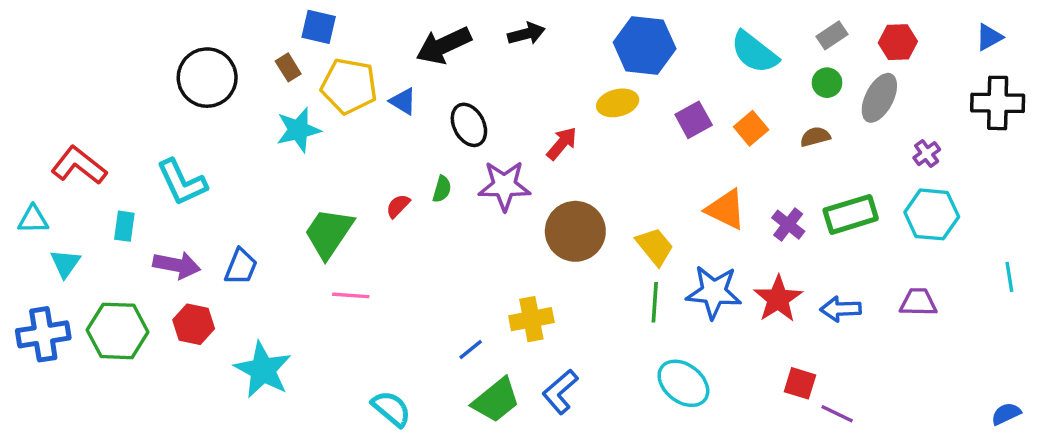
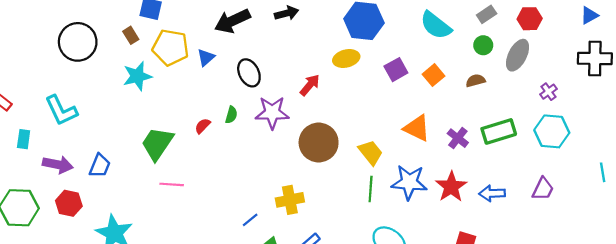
blue triangle: (403, 101) -> (206, 57), turned 48
purple trapezoid: (918, 302) -> (543, 189), turned 115

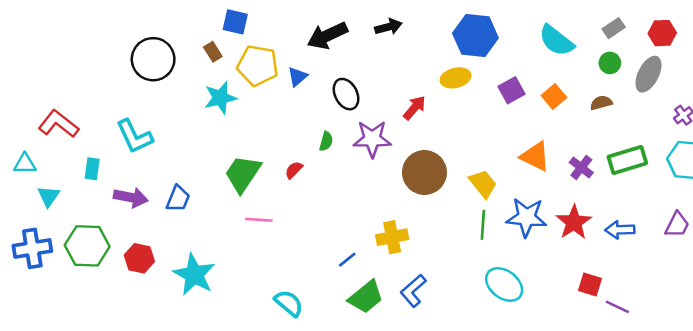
red semicircle: (203, 126) -> (294, 170), moved
red hexagon: (69, 203) -> (139, 258), moved

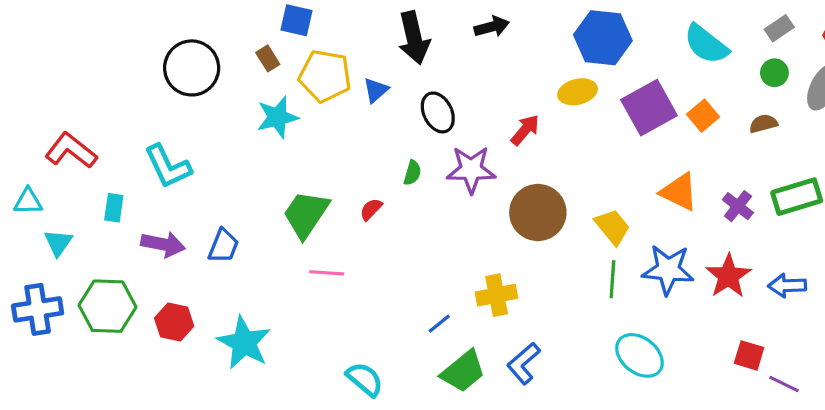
black arrow: (327, 36) -> (414, 38), turned -78
purple square: (512, 90) -> (649, 108), size x1.6

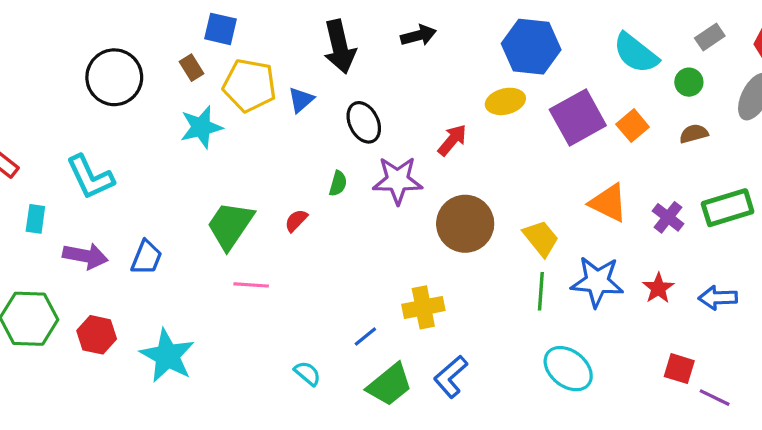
green circle: (774, 73) -> (689, 82), moved
red star: (728, 276) -> (658, 288), size x0.7
cyan semicircle: (365, 379) -> (307, 373), moved, size x0.7

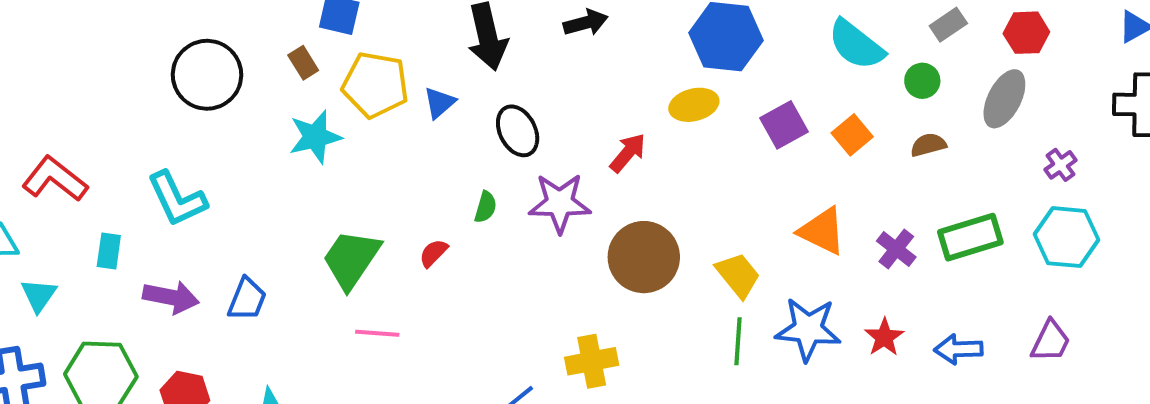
purple square: (578, 118) -> (784, 125), size x0.7

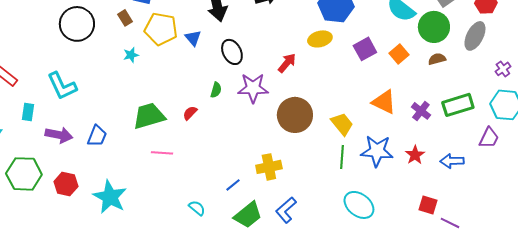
green circle: (922, 81) -> (434, 27), size x1.8
blue triangle: (439, 103) -> (193, 38), turned -30
cyan star: (315, 137) -> (131, 55), size x0.6
green trapezoid: (351, 259) -> (149, 116), turned 40
purple trapezoid: (1051, 341) -> (489, 138), moved

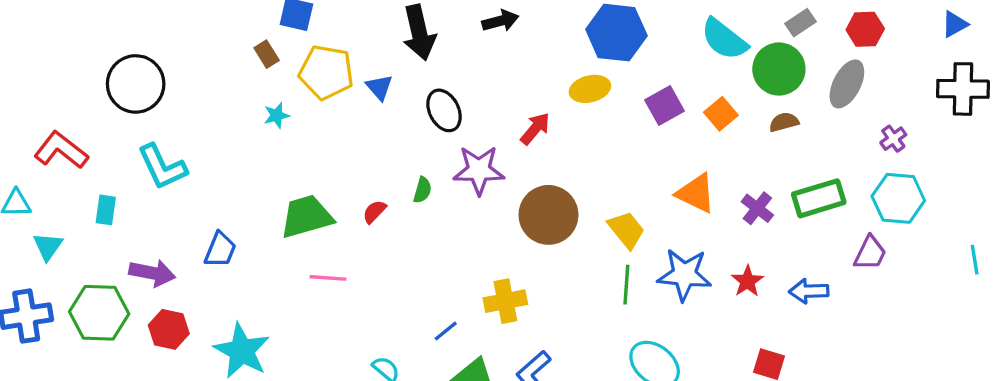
black circle: (77, 24) -> (136, 84), moved
green semicircle: (216, 90) -> (422, 190), moved
purple arrow: (59, 135) -> (152, 273), moved

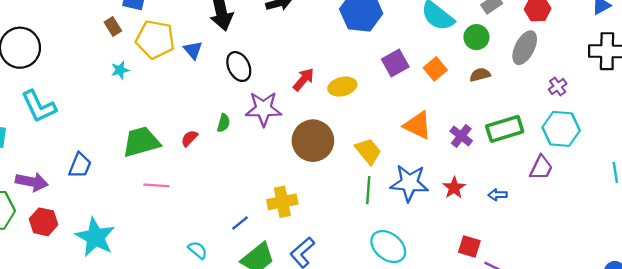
green circle: (779, 69) -> (476, 37), size x0.7
yellow ellipse: (590, 89) -> (342, 87), moved
blue arrow: (809, 291) -> (498, 195), size x0.7

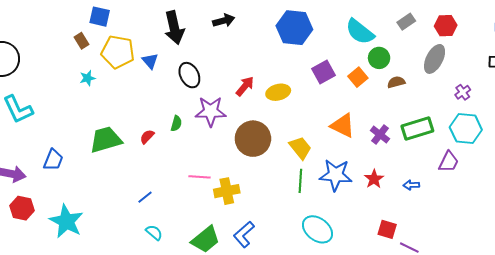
green circle: (476, 37) -> (379, 58), moved
pink line: (156, 185) -> (200, 177), moved
blue line: (240, 223) -> (145, 197), moved

